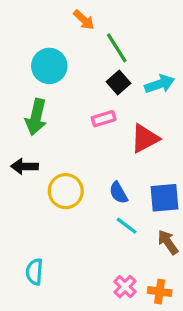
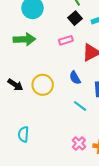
green arrow: (36, 117) -> (24, 39), turned -105
black arrow: (25, 166) -> (15, 85), moved, turned -147
blue semicircle: (118, 193) -> (75, 78), moved

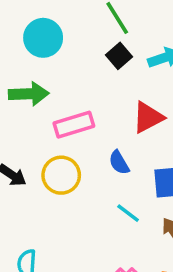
pink rectangle: (66, 40) -> (74, 125), moved, size x1.5

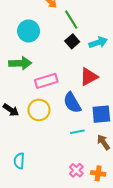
blue semicircle: (119, 163) -> (72, 103), size x1.5
cyan line: (128, 213) -> (77, 132), turned -48

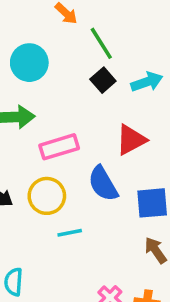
cyan line: (77, 132) -> (70, 233), moved

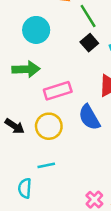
cyan line: (70, 233) -> (46, 165), moved

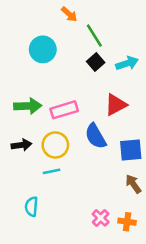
green arrow: (26, 69) -> (28, 106), moved
black arrow: (15, 126) -> (21, 145), turned -42
cyan line: (46, 165) -> (52, 171), moved

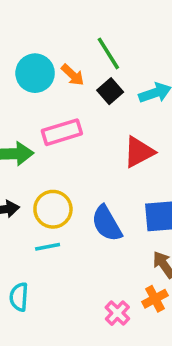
orange arrow: (69, 14) -> (73, 75), moved
pink rectangle: (64, 110) -> (62, 132), moved
blue semicircle: (96, 136) -> (107, 224), moved
orange cross: (127, 222) -> (155, 299), moved, turned -36

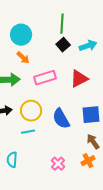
green line: (108, 53) -> (62, 24), turned 36
orange arrow: (73, 75) -> (23, 58), moved
pink rectangle: (62, 132) -> (45, 78), moved
pink cross: (117, 313) -> (58, 164), moved

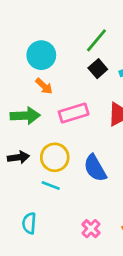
green line: (62, 24) -> (96, 40), turned 36
cyan line: (28, 132) -> (51, 186), turned 32

